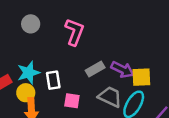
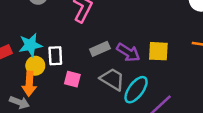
yellow square: (141, 77) -> (158, 51), moved
yellow circle: (26, 93) -> (35, 66), moved

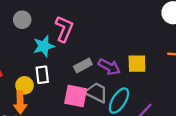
cyan star: (30, 45) -> (44, 46), moved
pink square: (72, 79) -> (76, 96), moved, size x1.5

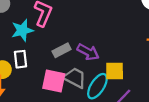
yellow square: (137, 64) -> (115, 71), moved

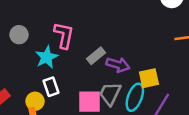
gray rectangle: (62, 50) -> (96, 56), moved
gray trapezoid: (75, 78) -> (110, 94), turned -80

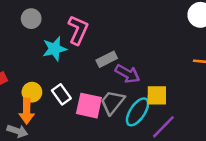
white rectangle: (51, 87) -> (61, 94), moved, turned -30

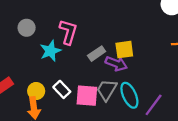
yellow square: (157, 95) -> (124, 50), moved
cyan ellipse: (137, 112) -> (129, 95), turned -50

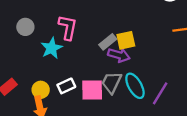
gray rectangle: (97, 54) -> (108, 42), moved
white rectangle: (62, 89) -> (66, 86), turned -66

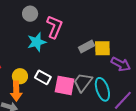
gray circle: (25, 27) -> (30, 14), moved
purple arrow: (119, 55) -> (121, 64), moved
white rectangle: (66, 86) -> (43, 77), turned 42

